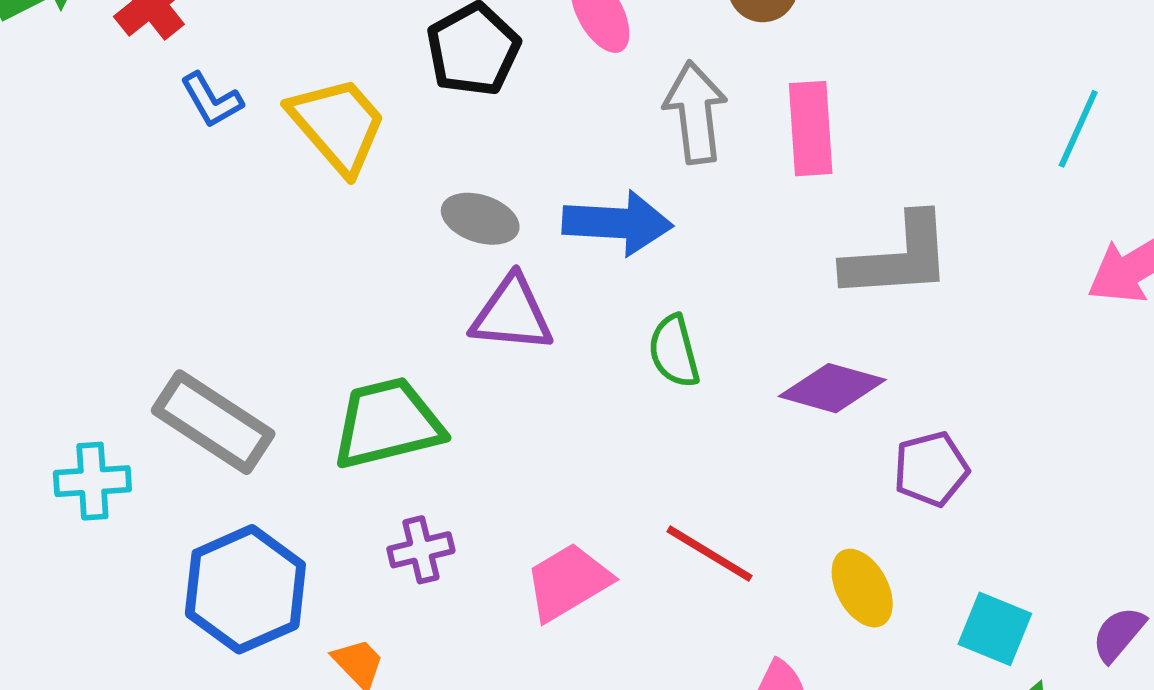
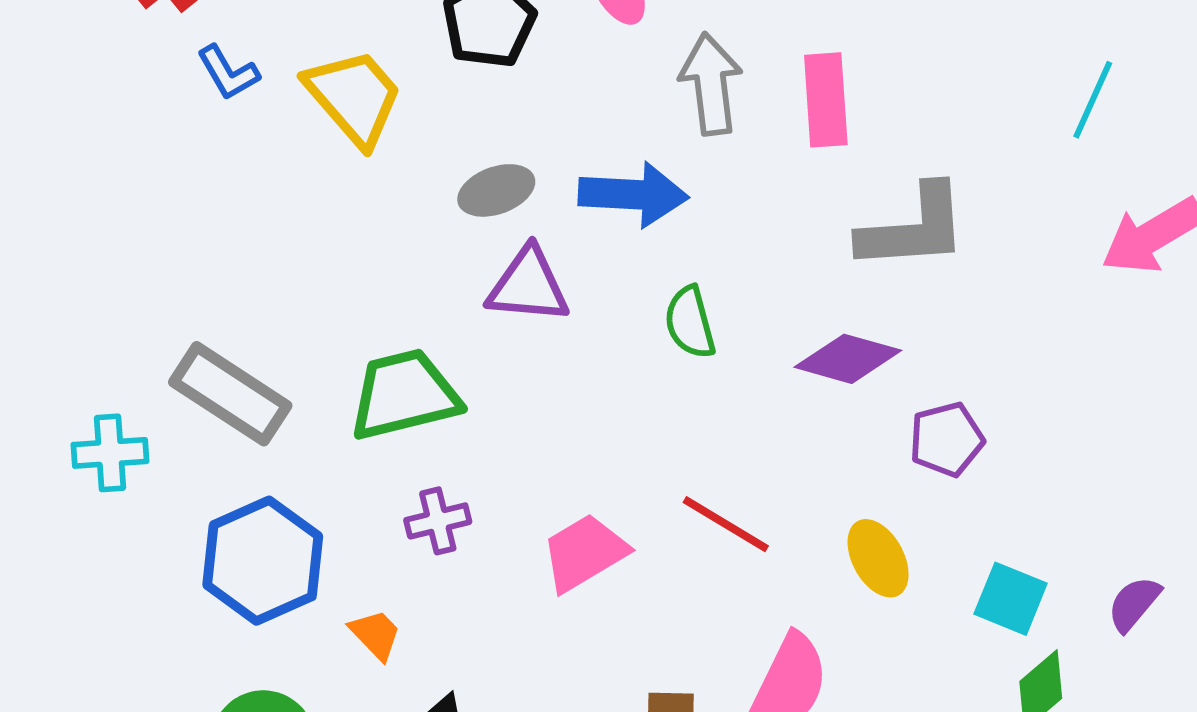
gray ellipse: (480, 219) -> (496, 190), turned -38

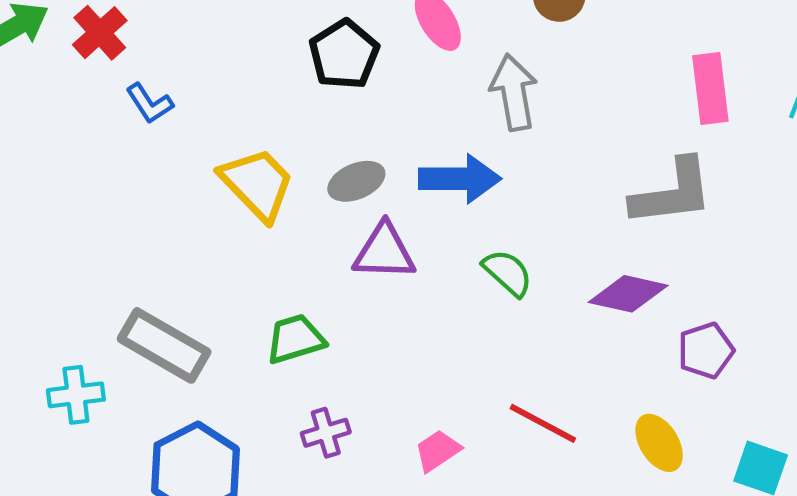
yellow trapezoid: (354, 97) -> (257, 184), moved
pink rectangle: (826, 100) -> (710, 88), moved
green semicircle: (690, 322) -> (508, 273), turned 150
green trapezoid: (404, 395) -> (295, 339), size x0.7
pink trapezoid: (584, 553) -> (438, 451), size x0.7

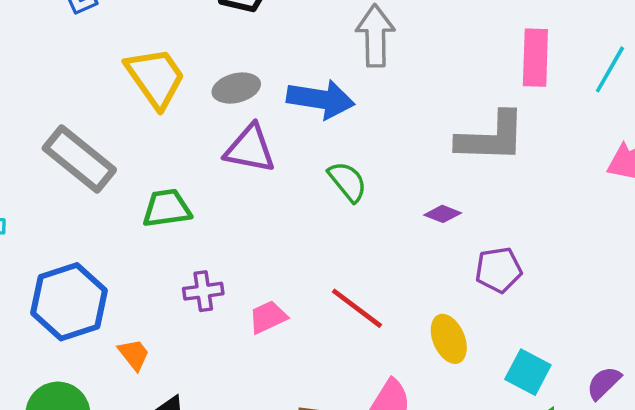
purple diamond: (628, 294) -> (443, 214), size x0.6
gray rectangle: (164, 345) -> (79, 159), moved
purple cross: (326, 433) -> (203, 291), moved

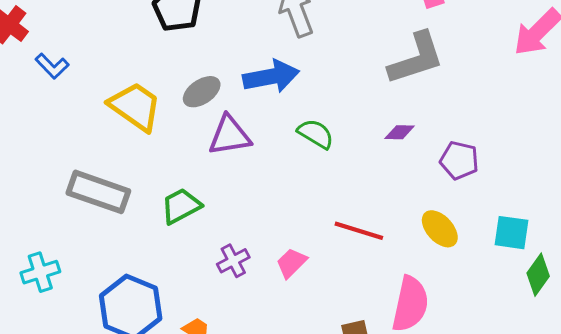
purple pentagon: (498, 270) -> (459, 160), turned -30

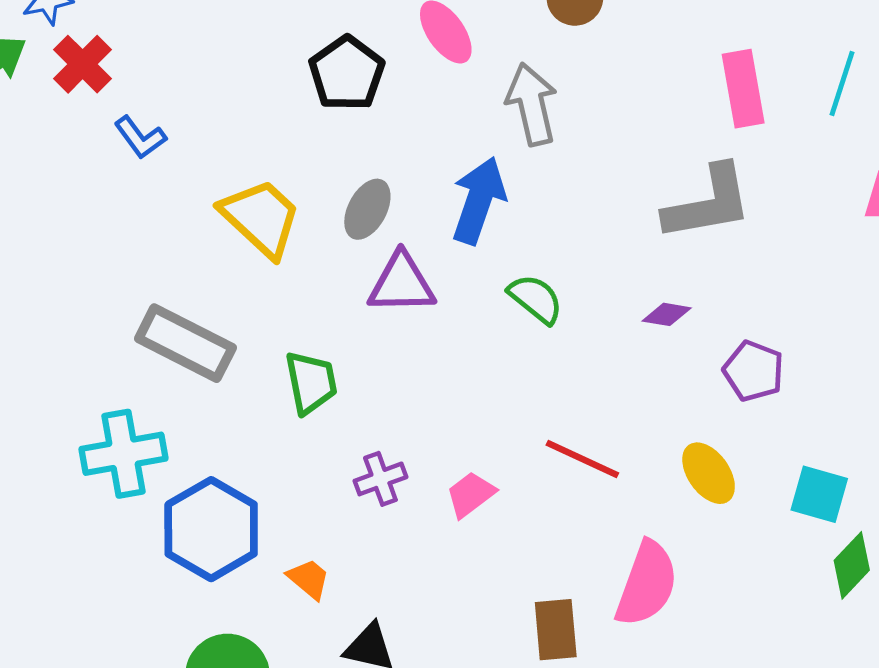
blue arrow: (271, 77) -> (479, 200), turned -68
gray ellipse: (202, 92) -> (367, 209), turned -36
green trapezoid: (181, 206) -> (311, 382), turned 99
cyan cross: (40, 272) -> (124, 454), moved, size x1.4

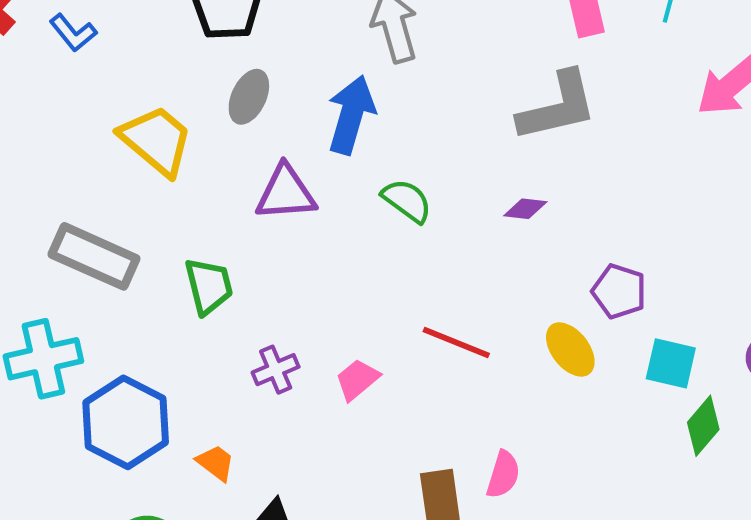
blue L-shape: (140, 137) -> (73, 33), moved
gray ellipse: (367, 209) -> (249, 97), moved
purple pentagon: (753, 371) -> (619, 291), moved
pink semicircle: (647, 584) -> (503, 475), moved, size x0.6

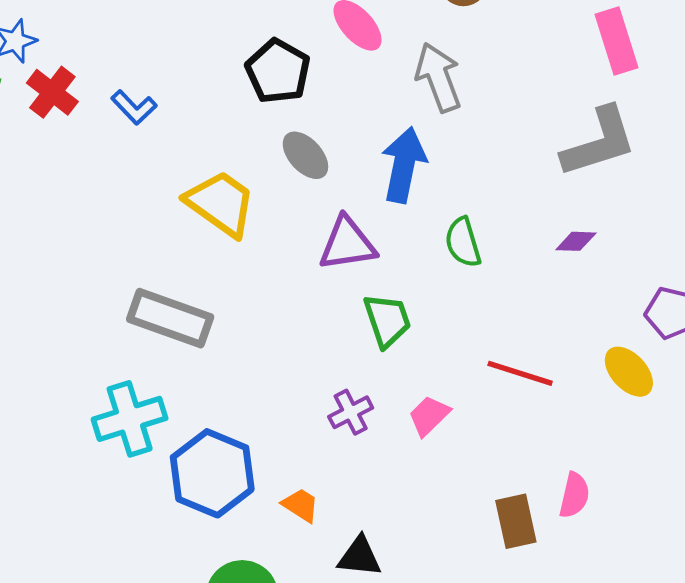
gray ellipse: (249, 97) -> (305, 155), turned -63
green semicircle: (407, 201) -> (463, 242), turned -138
green trapezoid: (209, 286) -> (387, 320), moved

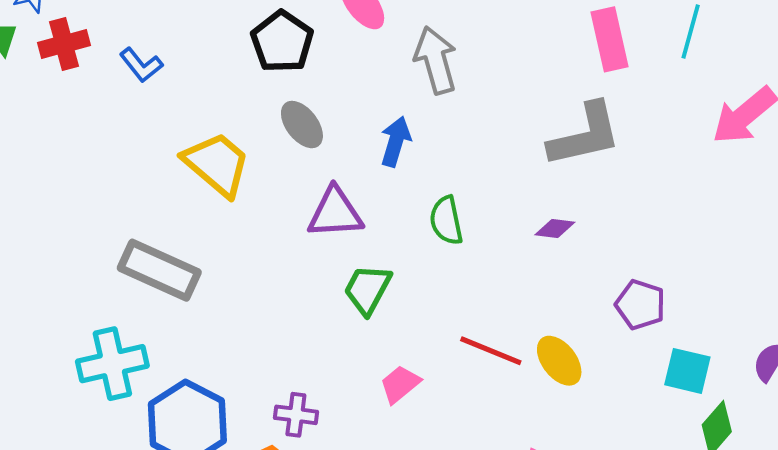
red cross: (52, 92) -> (64, 44), turned 33
blue arrow: (404, 165) -> (396, 142), size x0.7
green trapezoid: (387, 320) -> (367, 289), turned -138
yellow ellipse: (629, 372) -> (559, 361), moved
purple cross: (351, 412) -> (296, 415), moved, turned 30

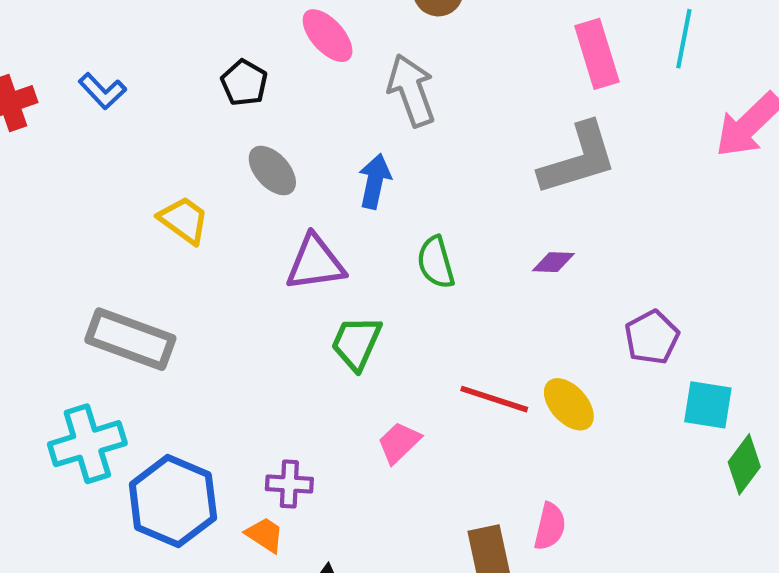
black pentagon: (282, 42) -> (244, 83), size x0.7
blue L-shape: (141, 65) -> (102, 91), moved
yellow trapezoid: (217, 164) -> (184, 220), size x0.7
purple pentagon: (640, 305) -> (652, 337), turned 30

